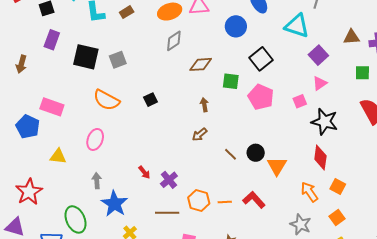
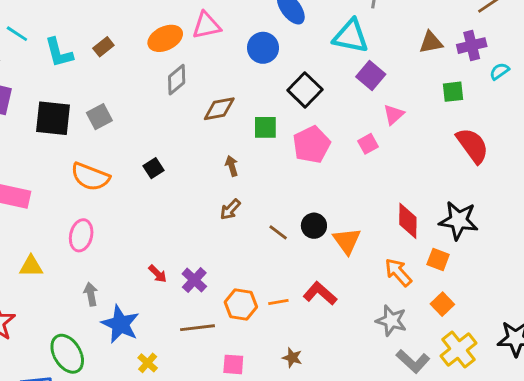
purple square: (318, 55) -> (371, 75), moved
pink pentagon: (261, 97) -> (311, 145), turned 30
black star: (325, 122) -> (459, 220), moved

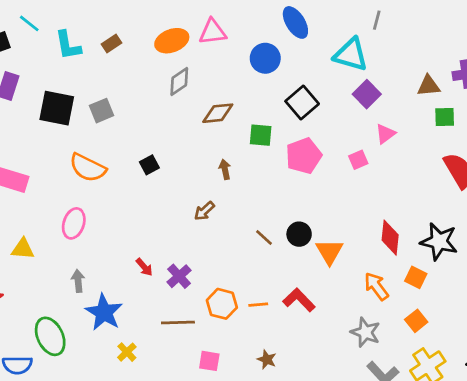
brown triangle: (431, 42) -> (429, 86), moved
brown arrow: (230, 209) -> (204, 211), moved

